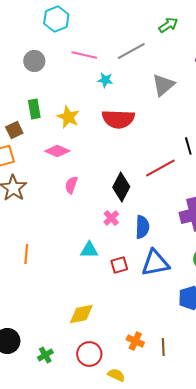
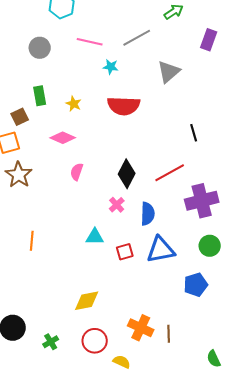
yellow star: (68, 117) -> (74, 104), size x0.7
red line: (160, 168) -> (170, 173), moved
orange cross: (135, 341) -> (141, 328), size x1.4

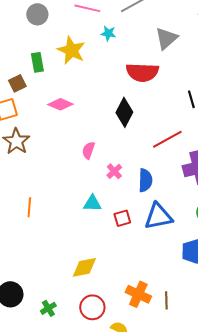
yellow star: (74, 104) -> (71, 50), moved, size x1.8
red semicircle: (124, 106) -> (142, 72), moved
pink semicircle: (77, 172) -> (88, 150), moved
black diamond: (127, 174) -> (124, 112), moved

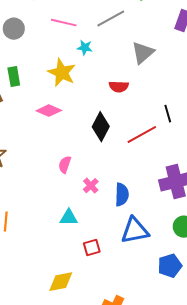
yellow star: (71, 50) -> (62, 73), moved
red semicircle: (142, 72) -> (119, 87), size x0.6
pink diamond: (60, 104) -> (49, 111), moved
red line: (167, 139) -> (142, 135), moved
red square: (122, 218) -> (92, 248), moved

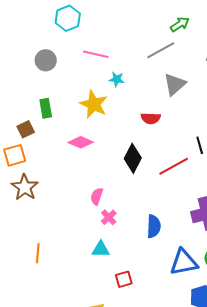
gray line: (111, 19) -> (161, 50), moved
pink cross: (91, 186) -> (109, 217), moved
blue triangle: (135, 231) -> (184, 262), moved

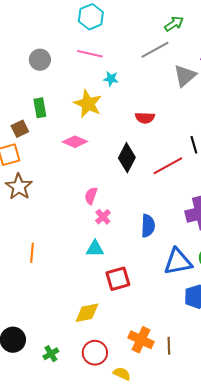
cyan hexagon: (68, 18) -> (91, 17), moved
gray triangle: (175, 84) -> (185, 76), moved
red square: (124, 279) -> (118, 279), size x1.4

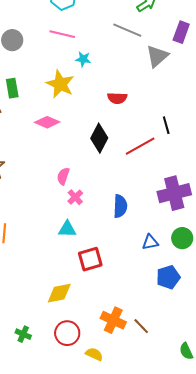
gray line: (155, 50) -> (127, 30), turned 52
blue triangle: (178, 262) -> (150, 242), size x0.6
brown line: (169, 346) -> (141, 326), turned -42
green cross: (51, 354) -> (23, 334), turned -35

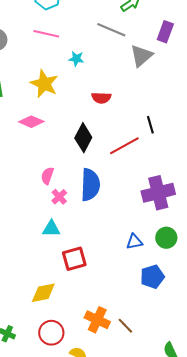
cyan star: (83, 59) -> (76, 59), moved
blue semicircle: (120, 206) -> (90, 185), moved, size x1.4

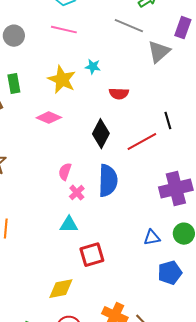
cyan star: (76, 59) -> (93, 67), moved

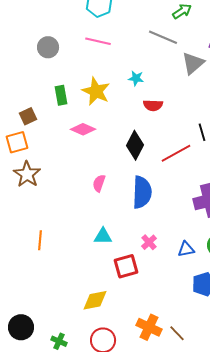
cyan star: (93, 67) -> (136, 78), moved
green rectangle: (14, 84) -> (61, 95), moved
pink cross: (77, 193) -> (149, 242), moved

